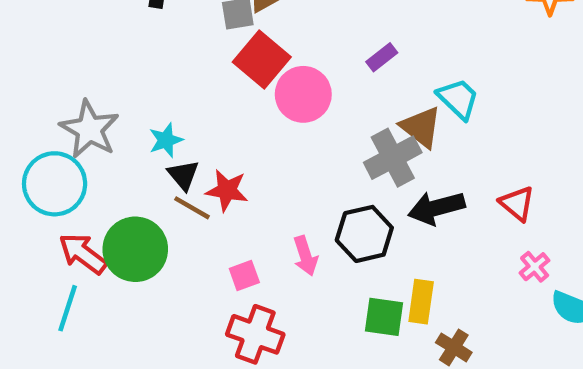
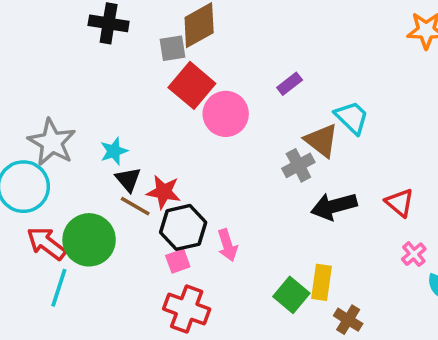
gray cross: (393, 158) -> (298, 165), size x0.7
black hexagon: (364, 234) -> (183, 227), moved
cyan line: (68, 308) -> (59, 288), moved
green square: (384, 317) -> (291, 295), turned 32

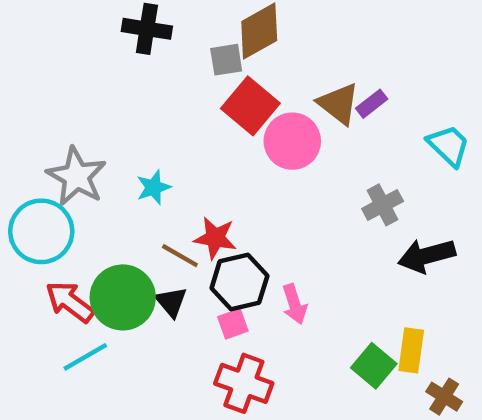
brown triangle: (322, 140) -> (339, 104), moved
black triangle: (128, 180) -> (171, 302), moved
cyan line: (59, 288) -> (85, 357), turned 42

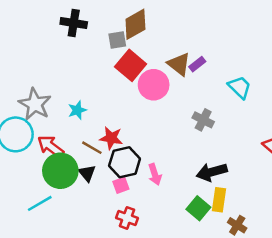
gray cross: (383, 205) -> (203, 120), turned -35
black arrow: (427, 256) -> (212, 172), moved
red arrow: (70, 302) -> (51, 147), moved
red cross: (244, 383) -> (127, 218), size x0.7

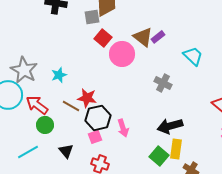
red square: (131, 65) -> (103, 38), size x0.7
green circle: (60, 171) -> (45, 125), size x0.6
black triangle: (87, 173) -> (66, 151), moved

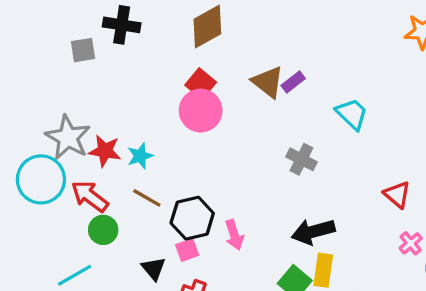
gray square: (92, 17) -> (83, 50), moved
pink circle: (122, 54) -> (201, 111), moved
cyan star: (59, 75) -> (140, 156), moved
red star: (87, 98) -> (105, 151), moved
black triangle: (66, 151) -> (154, 269), moved

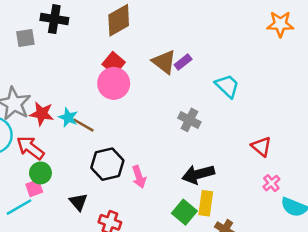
cyan star: (140, 156) -> (68, 117), turned -30
brown line: (147, 198) -> (83, 125), moved
pink square: (187, 250) -> (34, 188), moved

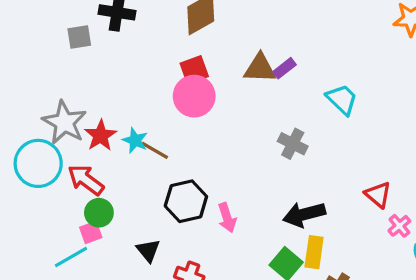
brown triangle: (164, 62) -> (260, 68), turned -36
red square: (114, 63) -> (194, 70), turned 30
red star: (42, 114) -> (101, 136), turned 30
red triangle: (261, 146) -> (378, 195), moved

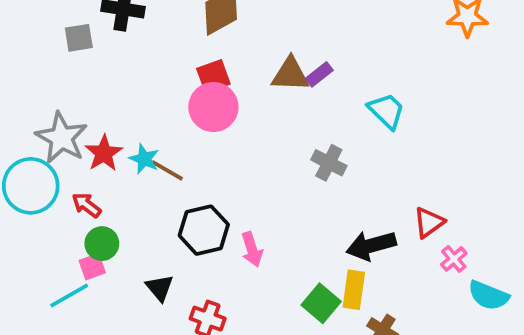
red arrow: (86, 180) -> (86, 205), size x0.7
red triangle: (378, 195) -> (429, 222), turned 44
black arrow: (304, 214) -> (371, 245), moved

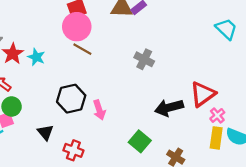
cyan trapezoid: (387, 111) -> (226, 29), moved
brown line: (167, 170) -> (82, 49), moved
red triangle: (429, 222) -> (203, 94), size x1.4
yellow rectangle: (354, 290) -> (216, 138), moved

